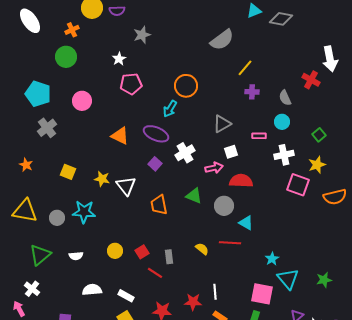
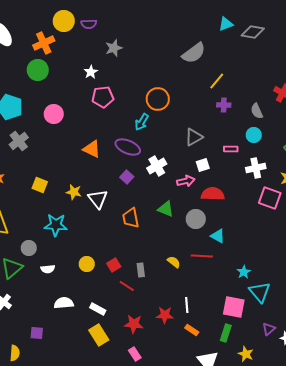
orange cross: (72, 30) -> (44, 43), size x1.5
gray circle: (57, 218) -> (29, 248), moved

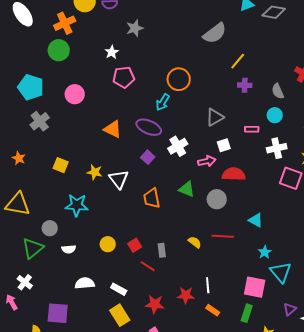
cyan triangle: (218, 236) -> (256, 220), moved
purple square: (37, 333) -> (58, 313), size x1.6

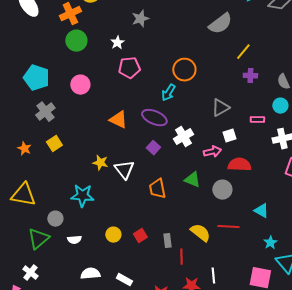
green circle: (59, 50) -> (76, 41), moved
yellow square: (61, 165) -> (54, 144), moved, turned 35
yellow semicircle: (195, 242) -> (200, 233), size x1.5
red line: (148, 266) -> (181, 257), moved, turned 56

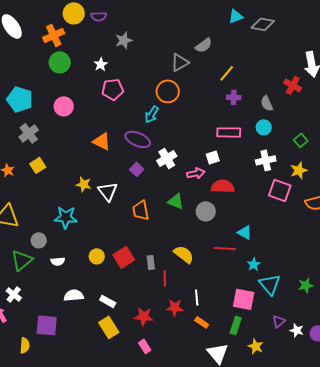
gray semicircle: (220, 24) -> (204, 45), size x0.7
gray triangle: (220, 108) -> (180, 62), moved
pink rectangle: (257, 120) -> (229, 132), moved, size x1.6
red line: (228, 227) -> (225, 248), moved
red square: (140, 236) -> (124, 257), size x1.5

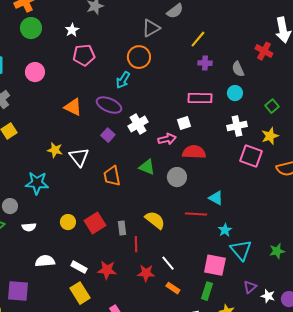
white line: (197, 297) -> (168, 263), turned -35
red star: (144, 316) -> (107, 270), moved

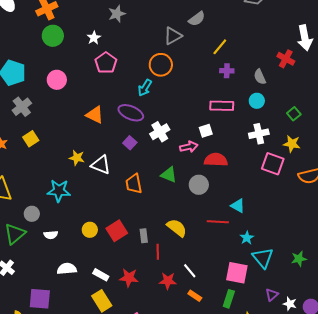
pink pentagon: (84, 55) -> (106, 63), turned -30
yellow star: (270, 136) -> (292, 144), turned 30
white triangle: (79, 157) -> (101, 165), turned -30

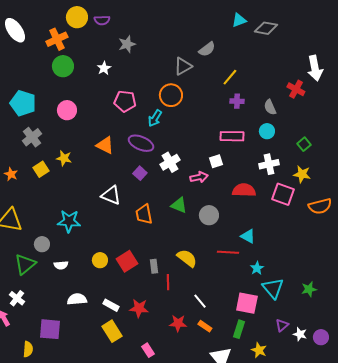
pink pentagon: (106, 63) -> (125, 101), moved, turned -30
yellow star: (77, 158) -> (64, 158), moved
red semicircle: (216, 160) -> (244, 190), moved
red star: (168, 281) -> (178, 323), moved

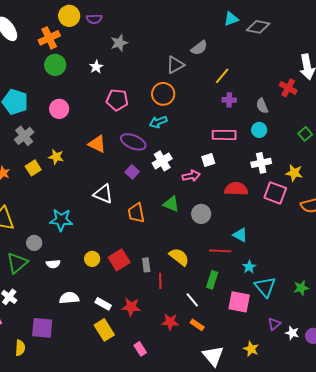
cyan arrow: (155, 118) -> (158, 122), moved, turned 36
green square: (304, 144) -> (305, 134), moved
green rectangle: (239, 329) -> (212, 280), moved

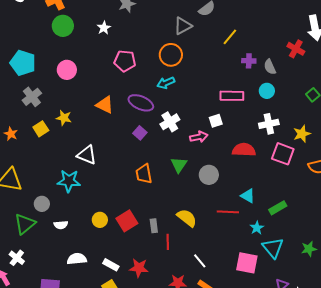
purple cross: (229, 100) -> (249, 61), moved
yellow star: (294, 173) -> (302, 134), turned -30
white triangle: (103, 194) -> (87, 155), moved
green triangle: (171, 204) -> (179, 165), turned 42
green rectangle: (212, 280) -> (278, 208), moved, turned 42

